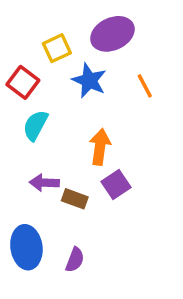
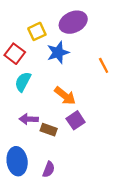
blue star: (89, 80) -> (58, 53), turned 30
orange line: (145, 86) -> (104, 65), moved
orange arrow: (100, 147) -> (65, 96), turned 120

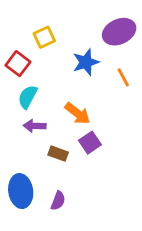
purple ellipse: (73, 22) -> (119, 32), moved
blue star: (58, 53) -> (86, 62), moved
purple arrow: (29, 119) -> (35, 126), moved

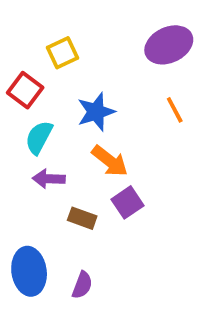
blue star: (86, 62) -> (96, 112), moved

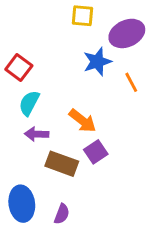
yellow square: (63, 53) -> (82, 16), moved, turned 30
blue star: (96, 112) -> (97, 62), moved
brown rectangle: (82, 218) -> (62, 164), size x1.5

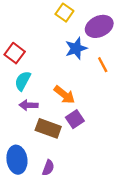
yellow square: (82, 16) -> (64, 13), turned 30

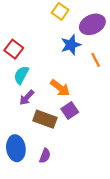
purple arrow: (29, 105) -> (27, 98), turned -49

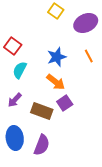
blue star: (71, 45) -> (57, 57), moved
purple arrow: (27, 98) -> (15, 100), moved
purple semicircle: (45, 156) -> (42, 145), size x1.5

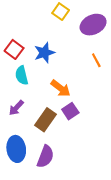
blue star: (57, 57) -> (44, 53), moved
cyan semicircle: (20, 70) -> (22, 75), turned -42
brown rectangle: (42, 111) -> (45, 120), turned -75

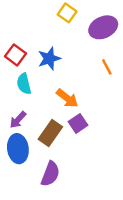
blue ellipse: (16, 149) -> (18, 149), moved

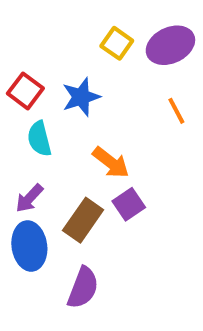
yellow square: (67, 13) -> (117, 43), moved

